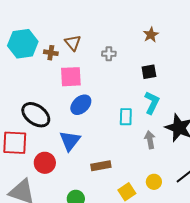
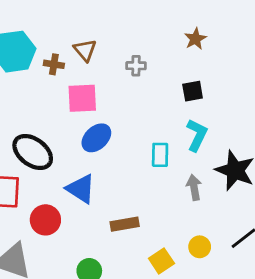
blue triangle: (70, 141) -> (81, 189), turned -35

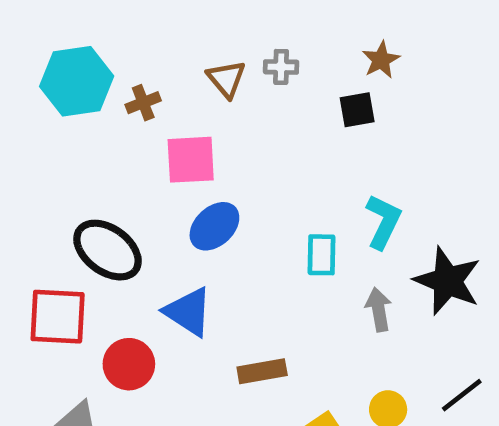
brown triangle: (85, 50) -> (226, 79), moved
brown cross: (54, 64) -> (143, 103), turned -30
gray cross: (136, 66) -> (281, 67), moved
black square: (193, 91) -> (357, 110), moved

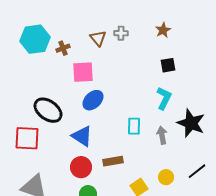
black square: (357, 110) -> (168, 65), moved
cyan rectangle: (321, 255) -> (134, 126), moved
red circle: (129, 364) -> (81, 167), moved

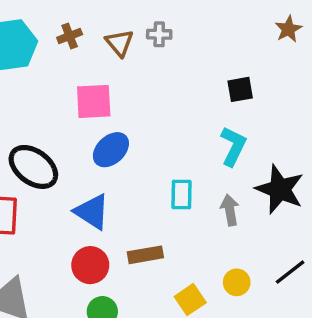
brown star: (163, 30) -> (288, 29), moved
brown cross: (63, 48) -> (70, 36), moved

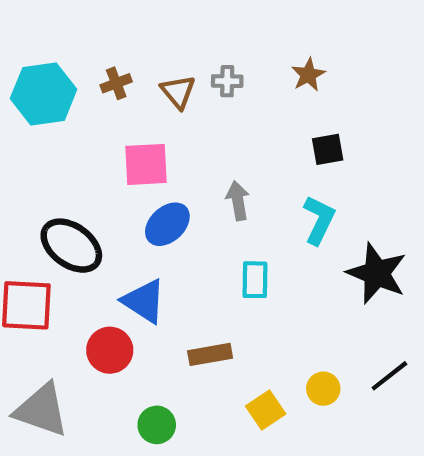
brown star: (288, 29) -> (308, 75), moved
gray arrow: (230, 210) -> (238, 201), moved
red circle: (90, 265) -> (110, 350), moved

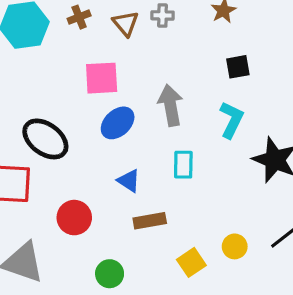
gray arrow: (238, 201) -> (171, 105), size x1.4
blue triangle: (144, 301) -> (129, 181), moved, size x0.7

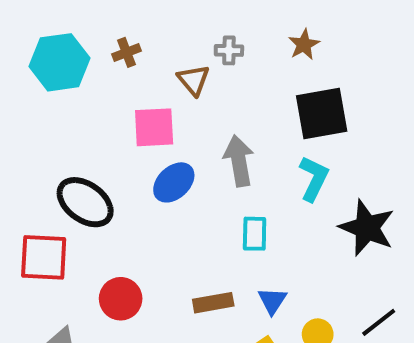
brown triangle: (126, 23) -> (194, 80), moved
black square: (238, 67) -> (322, 114), size x1.8
blue triangle: (129, 181) -> (272, 301), moved, turned 30

